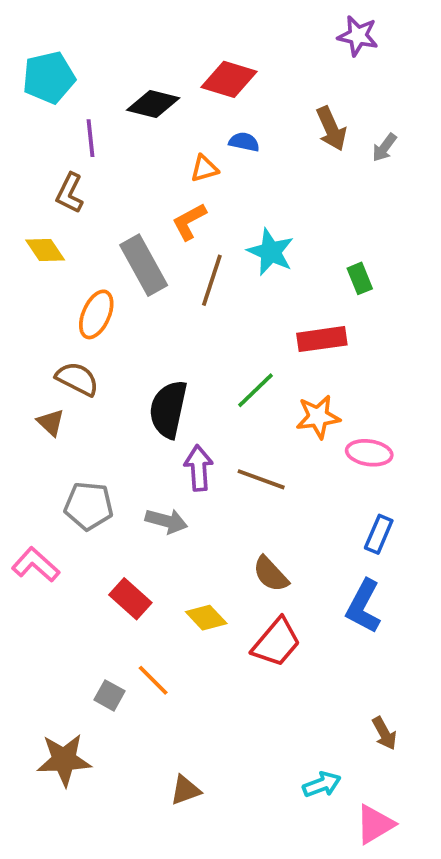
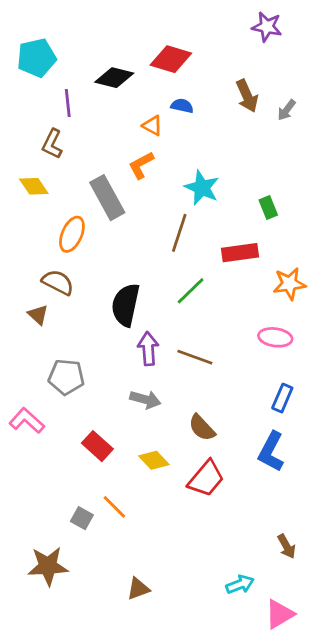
orange triangle: (204, 168) -> (152, 126), turned 45
brown line: (212, 280) -> (179, 233), moved
orange star: (318, 417) -> (289, 284), moved
gray arrow: (166, 521) -> (145, 399), moved

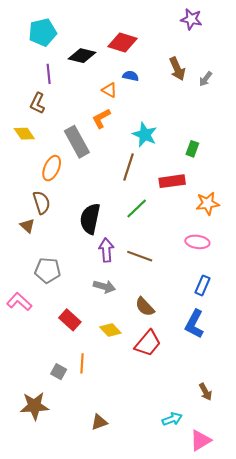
cyan pentagon: (37, 58) -> (43, 32), moved
green rectangle: (268, 207) -> (192, 149), turned 42
brown semicircle: (58, 282) -> (42, 202), turned 45
orange line: (114, 507) -> (82, 363), turned 48

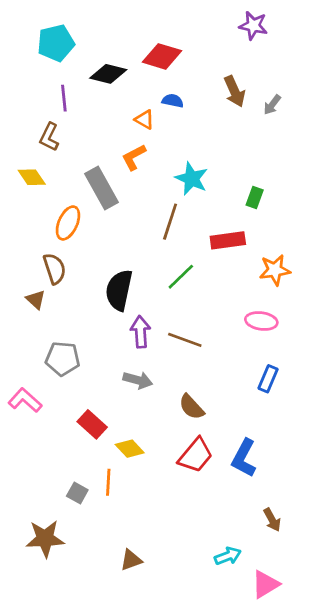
blue L-shape: (194, 324) -> (244, 458), moved
yellow diamond: (110, 330) -> (130, 449), moved

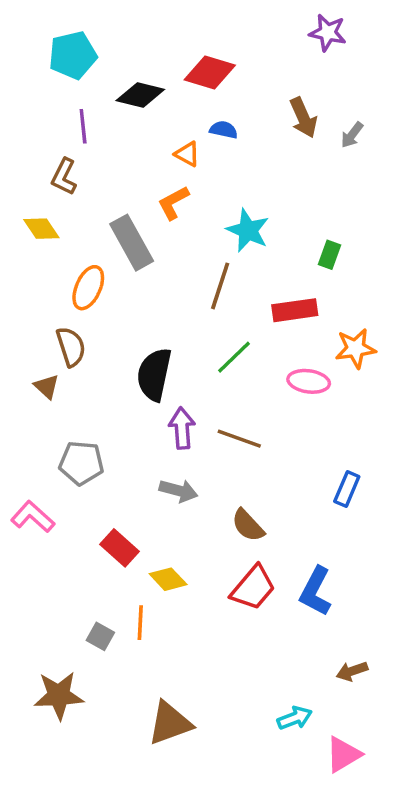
pink ellipse: (261, 321) -> (309, 381), moved
brown arrow: (272, 520) -> (352, 671), turned 100
brown triangle: (131, 560) -> (170, 723), size x1.6

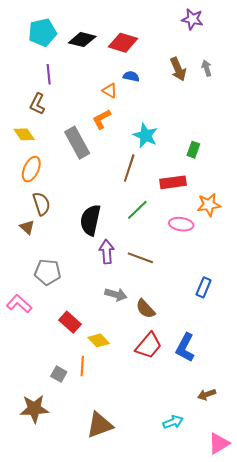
black diamond: (140, 95) -> (82, 40), moved
gray arrow: (352, 135) -> (207, 68), moved, turned 126
orange ellipse: (88, 288) -> (31, 169), moved
gray arrow: (178, 491) -> (116, 295), moved
pink triangle: (343, 754) -> (219, 443), moved

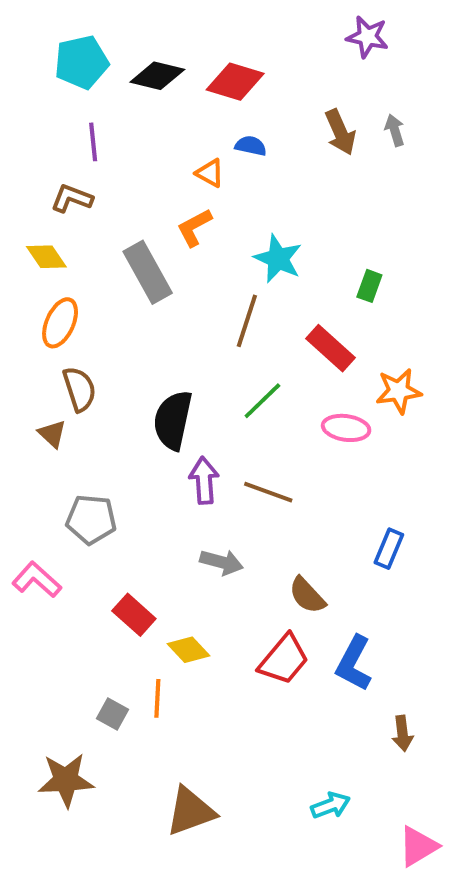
brown L-shape: (37, 104) -> (72, 198), turned 85
red rectangle: (173, 182) -> (331, 348), turned 50
brown semicircle: (145, 309) -> (307, 595), moved
brown arrow: (207, 394) -> (402, 733), moved, turned -78

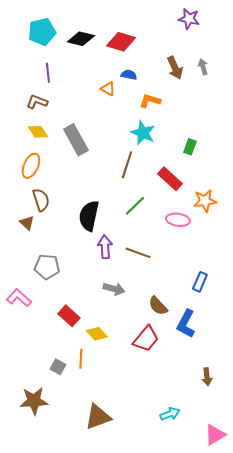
orange L-shape: (194, 228) -> (150, 101), moved, turned 45
yellow diamond: (46, 257) -> (38, 132), moved
blue L-shape: (354, 663) -> (186, 324), moved

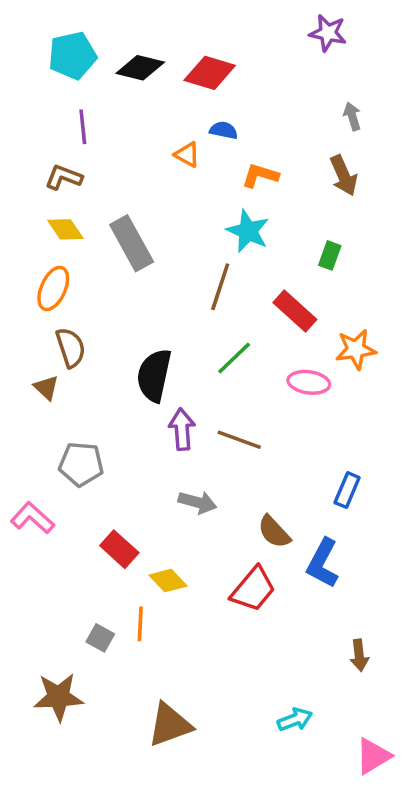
brown arrow: (175, 68) -> (344, 175), moved

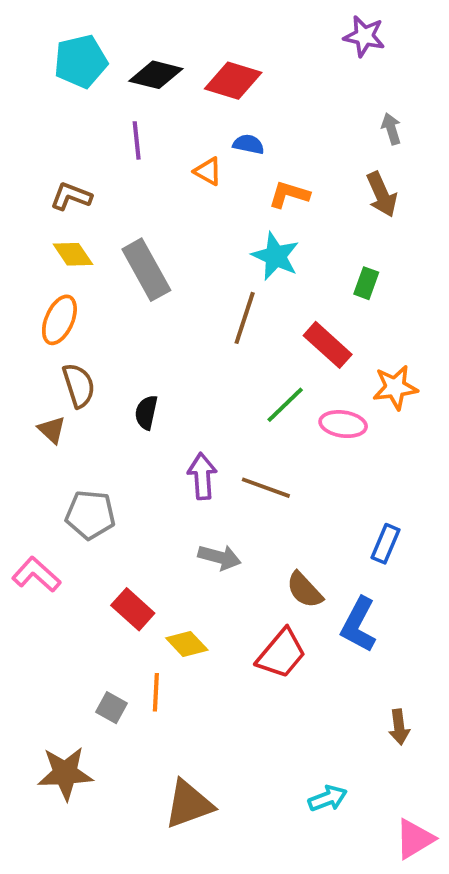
purple line: (83, 127) -> (137, 140), moved
green line: (234, 358) -> (285, 405), moved
black semicircle: (154, 375) -> (146, 412), moved, size x0.6

